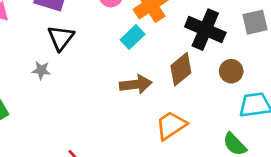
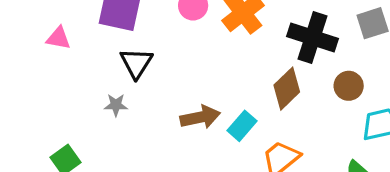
cyan rectangle: (133, 37) -> (242, 126), moved
brown arrow: (136, 84) -> (200, 117), moved

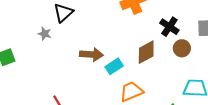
black cross: (313, 37) -> (169, 27), size x0.7
brown circle: (349, 86) -> (182, 48), moved

